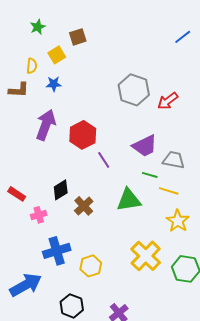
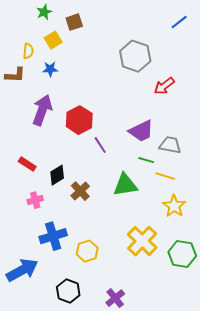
green star: (38, 27) -> (44, 12), moved
gray hexagon: (134, 90) -> (135, 56), moved
red rectangle: (17, 194) -> (27, 164), moved

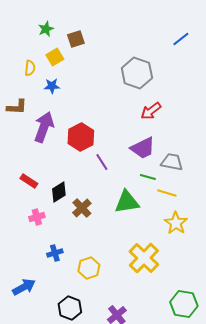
brown L-shape: (15, 75) -> (17, 107), moved
red arrow: (164, 86) -> (151, 111), moved
blue cross: (53, 236) -> (55, 253), size x0.6
green hexagon: (182, 254) -> (184, 304), moved
blue arrow: (22, 270) -> (24, 287), size x0.7

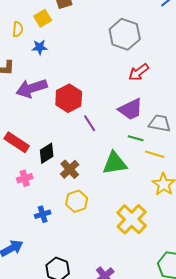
purple arrow: (44, 127) -> (32, 88), turned -128
red rectangle: (29, 181) -> (17, 142), size x1.4
yellow hexagon: (89, 268) -> (77, 201), moved

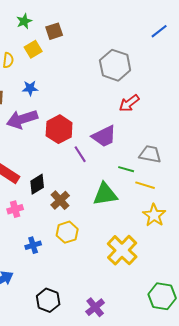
blue star: (40, 47) -> (30, 88), moved
purple trapezoid: (131, 109) -> (104, 136), moved

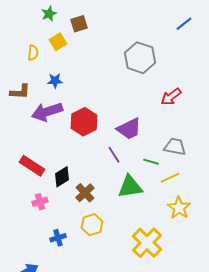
red arrow: (129, 103) -> (171, 97), moved
purple line: (80, 154) -> (114, 155), moved
yellow line: (145, 185) -> (170, 178), turned -42

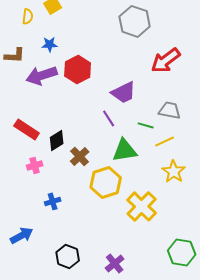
red arrow: (171, 97) -> (166, 60), size x1.4
red hexagon: (84, 122) -> (78, 69), moved
yellow hexagon: (92, 225) -> (106, 182), moved, size x1.4

